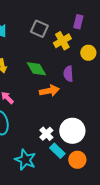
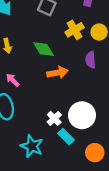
yellow cross: (62, 41) -> (75, 30), moved
purple semicircle: (68, 74) -> (91, 60), moved
orange circle: (77, 160) -> (95, 153), moved

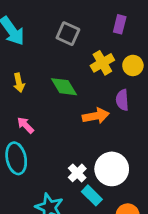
orange arrow: (57, 73) -> (96, 116), moved

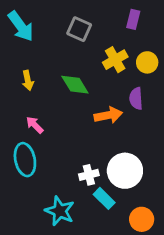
white cross: (77, 173) -> (89, 175), turned 30

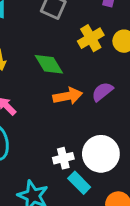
purple semicircle: (136, 99) -> (102, 92), moved, turned 55
orange arrow: (108, 115) -> (68, 96), moved

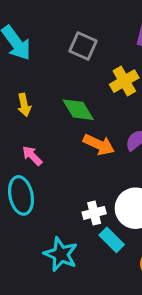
orange arrow: (68, 96) -> (99, 145), turned 36

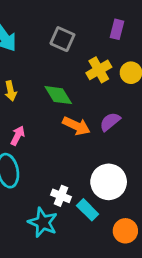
pink arrow: (32, 156) -> (18, 136), turned 72
white cross: (94, 213) -> (61, 196), moved, turned 36

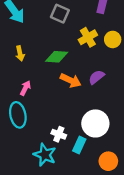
green diamond: (58, 95) -> (57, 57), turned -55
cyan rectangle: (88, 210) -> (79, 145), turned 70

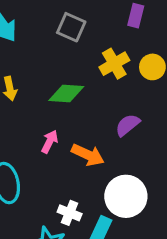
orange arrow: (71, 80) -> (88, 155), moved
pink arrow: (25, 88) -> (50, 142), moved

